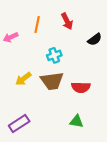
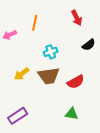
red arrow: (67, 21) -> (77, 18), moved
black semicircle: (95, 39) -> (89, 45), moved
red semicircle: (81, 87) -> (76, 82), turned -30

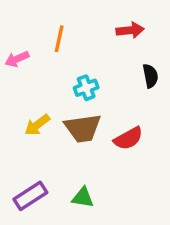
red arrow: (77, 18) -> (130, 30), turned -70
black semicircle: (89, 45) -> (150, 76), turned -64
green triangle: (72, 114) -> (83, 198), moved

